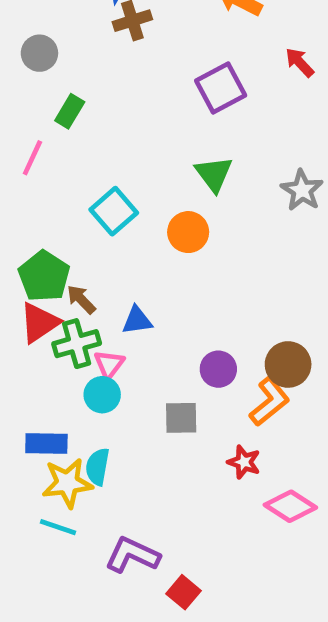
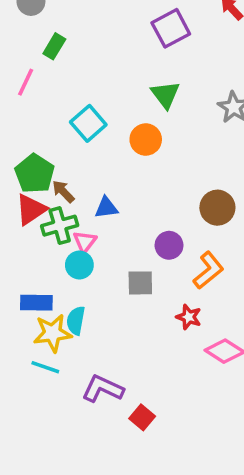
brown circle: (288, 364) -> (217, 208), moved

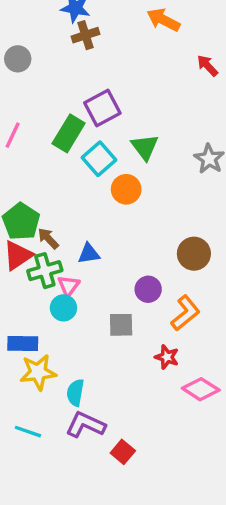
purple square: (171, 28) -> (102, 108), moved
green rectangle: (54, 46) -> (69, 133), moved, size x1.5
cyan square: (88, 123) -> (99, 159), moved
cyan semicircle: (76, 321) -> (75, 393), moved
cyan line: (45, 367) -> (28, 432), moved

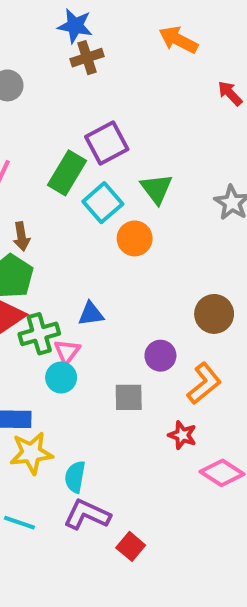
brown arrow: (48, 238) -> (21, 236), moved, turned -145

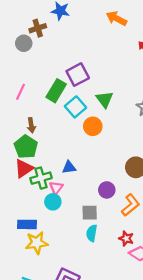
brown cross: (87, 58) -> (38, 28), moved
red star: (182, 435) -> (126, 238), moved
cyan semicircle: (75, 477) -> (92, 233), moved

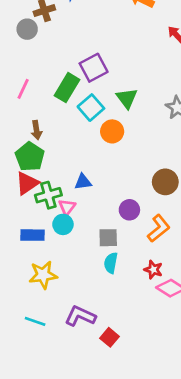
blue rectangle: (27, 224) -> (32, 235), moved

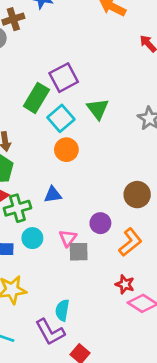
orange circle: (112, 131) -> (66, 150), moved
pink triangle: (67, 207) -> (68, 238), moved
cyan semicircle: (111, 263) -> (62, 310), moved
purple L-shape: (80, 316) -> (50, 332), turned -144

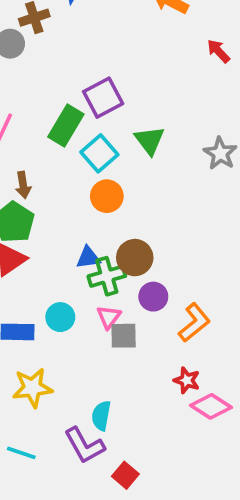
brown circle: (137, 195) -> (135, 258), moved
green cross: (17, 208) -> (107, 276), moved

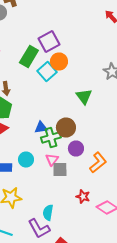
green triangle: (150, 140) -> (84, 96), moved
orange circle: (107, 196) -> (59, 62), moved
red star: (187, 380) -> (83, 196), moved

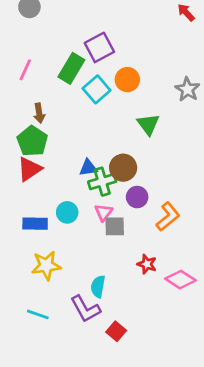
orange circle: (59, 62) -> (127, 80), moved

